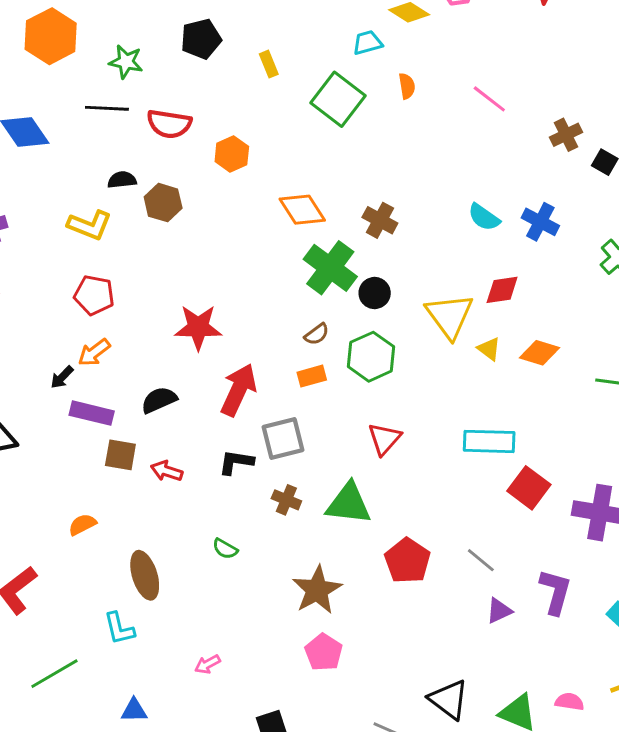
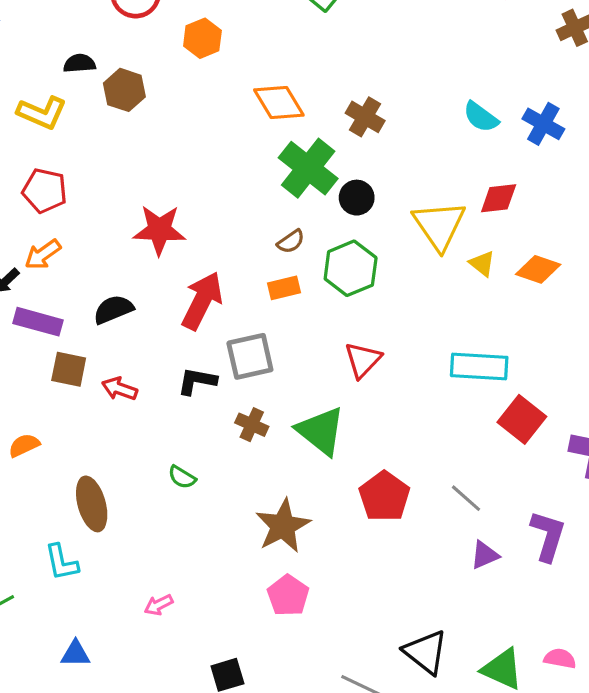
green triangle: (349, 504) -> (321, 431), turned 30

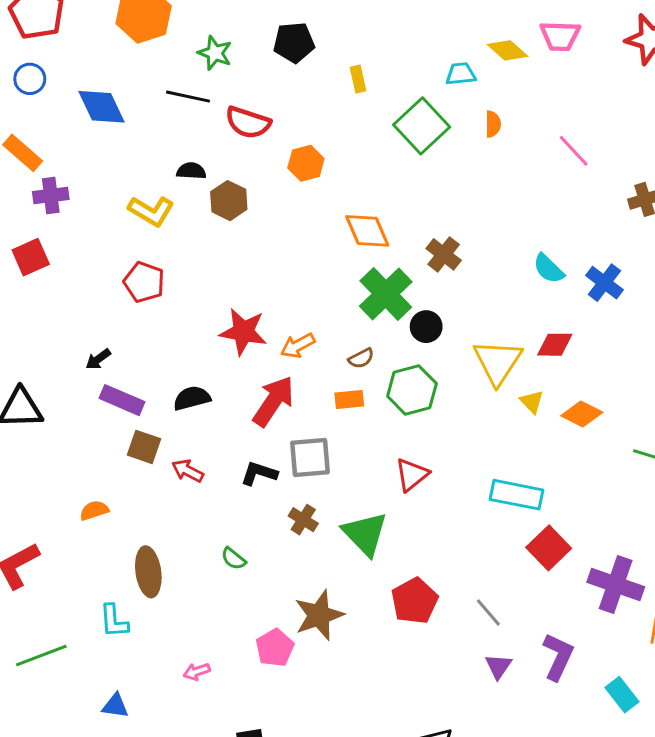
orange arrow: (43, 254) -> (298, 346), moved
purple triangle: (485, 555) -> (498, 666), turned -40
pink pentagon: (288, 595) -> (275, 648), moved

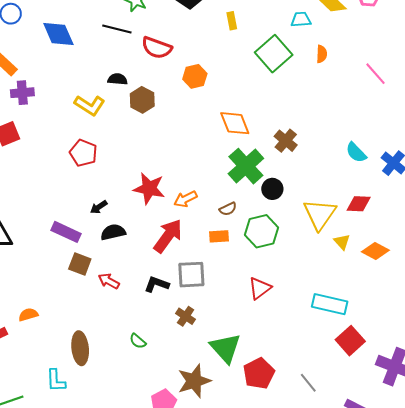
black arrow: (98, 359) -> (99, 207), moved
orange semicircle: (94, 510) -> (28, 315), moved
green triangle: (365, 534) -> (225, 348), moved

